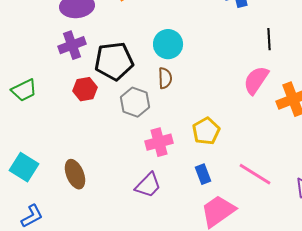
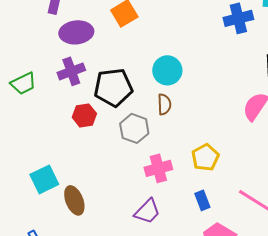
green trapezoid: (24, 90) -> (23, 83), moved
cyan square: (24, 167) -> (44, 179), moved, turned 32

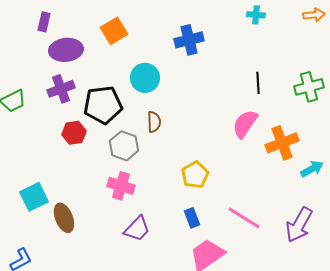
blue cross: (238, 18) -> (189, 40), moved
cyan circle: (167, 70) -> (145, 78), moved
pink cross: (158, 168) -> (121, 186), moved, turned 32

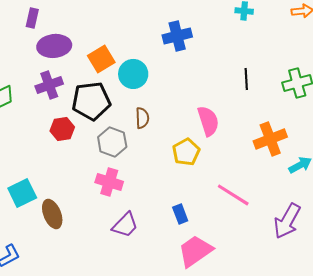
orange square: (114, 31) -> (101, 59), moved
pink semicircle: (245, 124) -> (208, 121), moved, turned 128
yellow pentagon: (195, 175) -> (186, 152), moved
pink line: (244, 218) -> (233, 195), moved

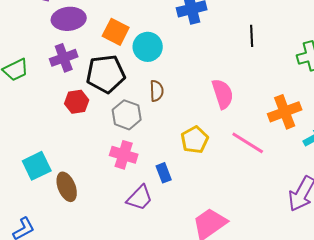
orange square: (101, 59) -> (116, 32), turned -32
black line: (246, 79) -> (252, 36), moved
yellow pentagon: (186, 152) -> (195, 140), moved
pink line: (233, 195) -> (248, 143), moved
blue rectangle: (180, 214) -> (164, 173), moved

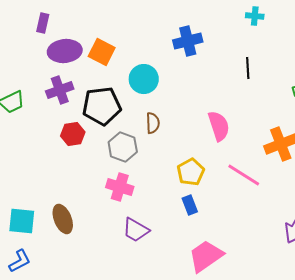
orange square: (116, 32) -> (102, 52), moved
cyan square: (37, 166) -> (22, 221), moved, turned 32
blue rectangle: (164, 173) -> (190, 205), moved
purple trapezoid: (140, 198) -> (136, 230), turned 76

